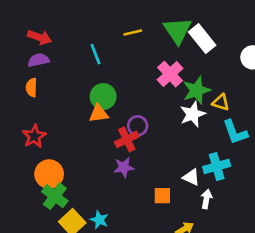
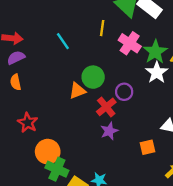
yellow line: (133, 32) -> (102, 28), moved, turned -56
green circle: (103, 97) -> (93, 77), moved
purple circle: (138, 126) -> (124, 92), moved

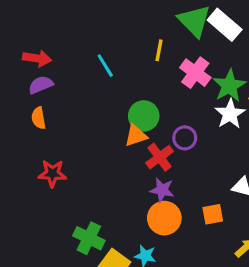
orange triangle: (77, 91) -> (136, 135), moved
red star: (28, 123) -> (52, 173), turned -30
purple star: (109, 131) -> (162, 190), turned 30
orange circle: (48, 152) -> (164, 218), moved

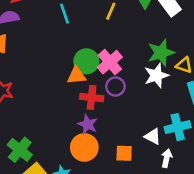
pink cross: (195, 73) -> (110, 62), moved
red cross: (160, 157) -> (92, 97), turned 30

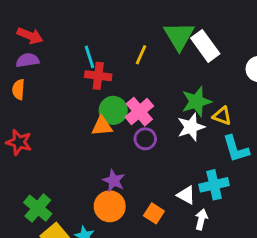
red cross: (92, 97) -> (98, 76), moved
orange square: (124, 153) -> (154, 213), turned 30

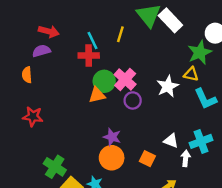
red arrow: (30, 36) -> (49, 31), moved
cyan line: (89, 57) -> (92, 41), moved
purple semicircle: (28, 60) -> (41, 51), moved
green star: (197, 102) -> (200, 52), moved
cyan cross: (214, 185) -> (201, 141), moved

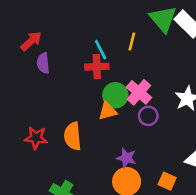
red arrow: (49, 31) -> (31, 41), moved, turned -54
purple semicircle: (41, 51) -> (43, 63), turned -78
orange semicircle: (27, 75) -> (73, 136), moved, size x1.5

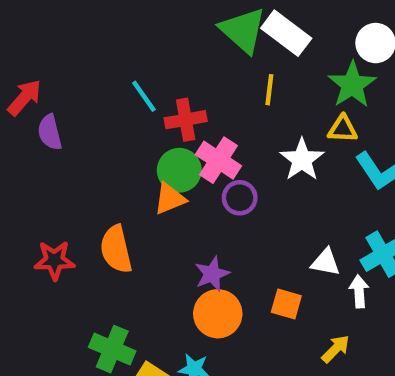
yellow line: (132, 42) -> (269, 90), moved
red cross: (97, 67) -> (186, 120), moved
purple star: (126, 158) -> (212, 274), turned -30

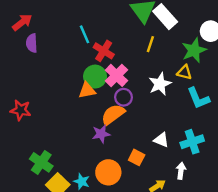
red cross: (186, 120) -> (104, 51), turned 30
orange semicircle: (116, 249) -> (113, 114), moved, turned 55
white arrow: (359, 291) -> (181, 171), moved
orange circle: (218, 314) -> (108, 172), moved

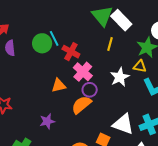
green circle: (95, 77) -> (42, 43), moved
purple star: (101, 134) -> (47, 121), moved
white triangle: (161, 140) -> (123, 124), size x1.6

